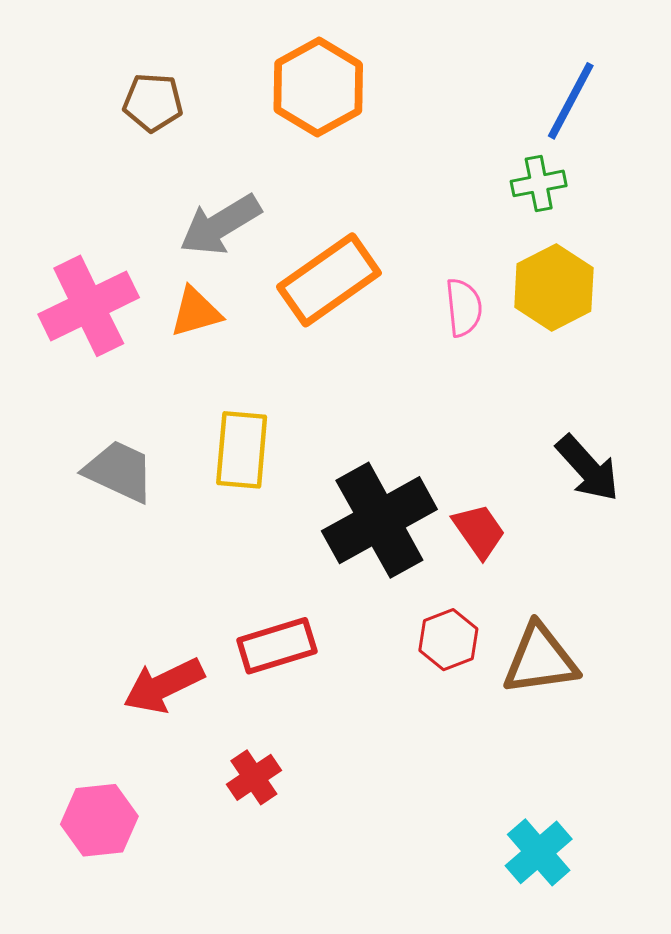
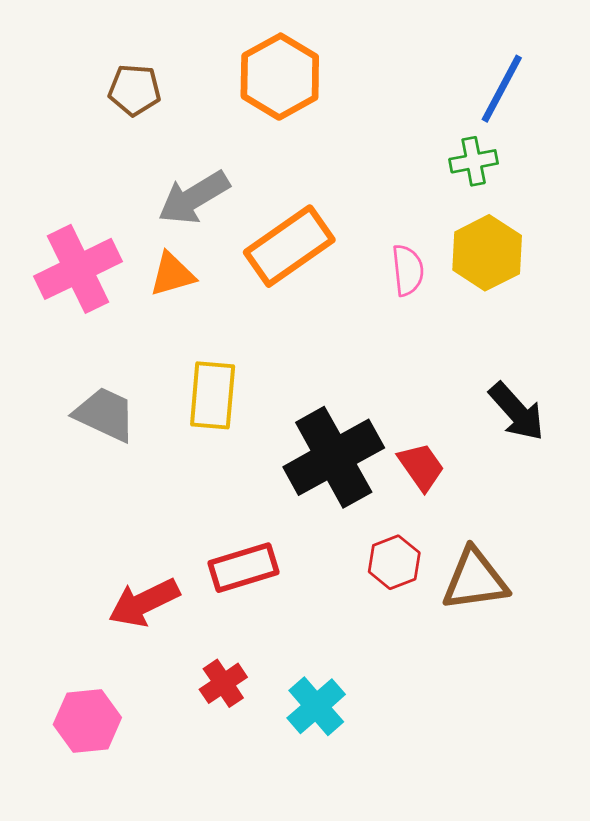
cyan cross: (539, 852) -> (316, 706), moved

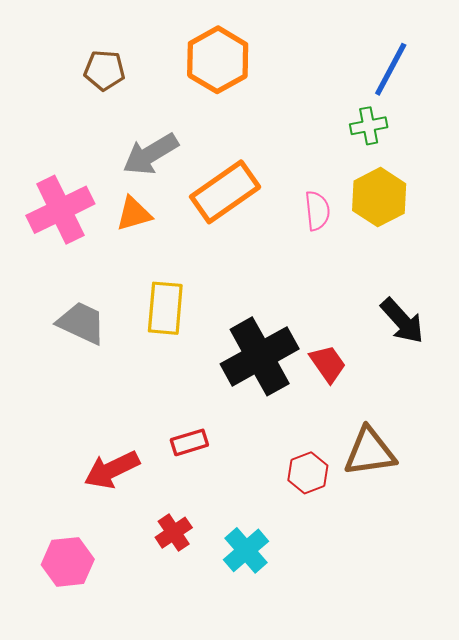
red hexagon: (394, 562) -> (308, 473), moved
red rectangle: (244, 568) -> (189, 442), size x0.7

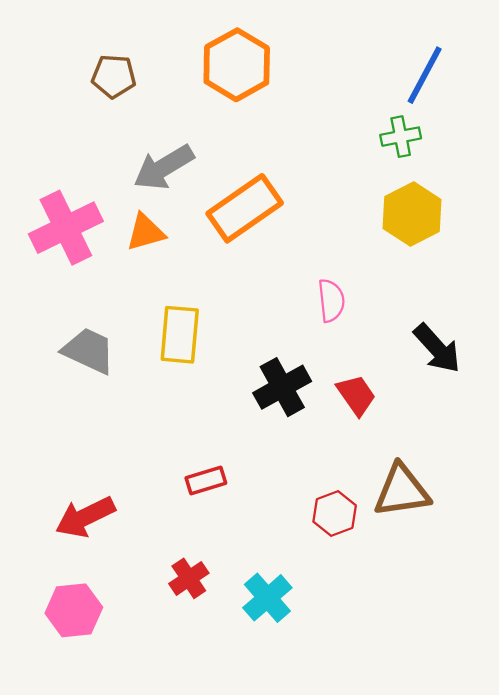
pink semicircle: (317, 211) -> (331, 301), moved
black cross: (260, 356) -> (282, 387), size x0.7
red arrow: (112, 470) -> (85, 517), moved

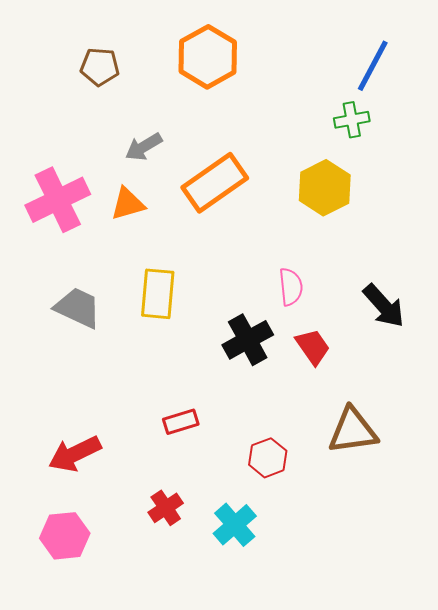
gray arrow: (164, 167) -> (144, 147), size x0.7
yellow hexagon: (412, 214) -> (325, 188), moved
pink semicircle: (331, 301) -> (291, 287), moved
red hexagon: (335, 514) -> (268, 458), moved

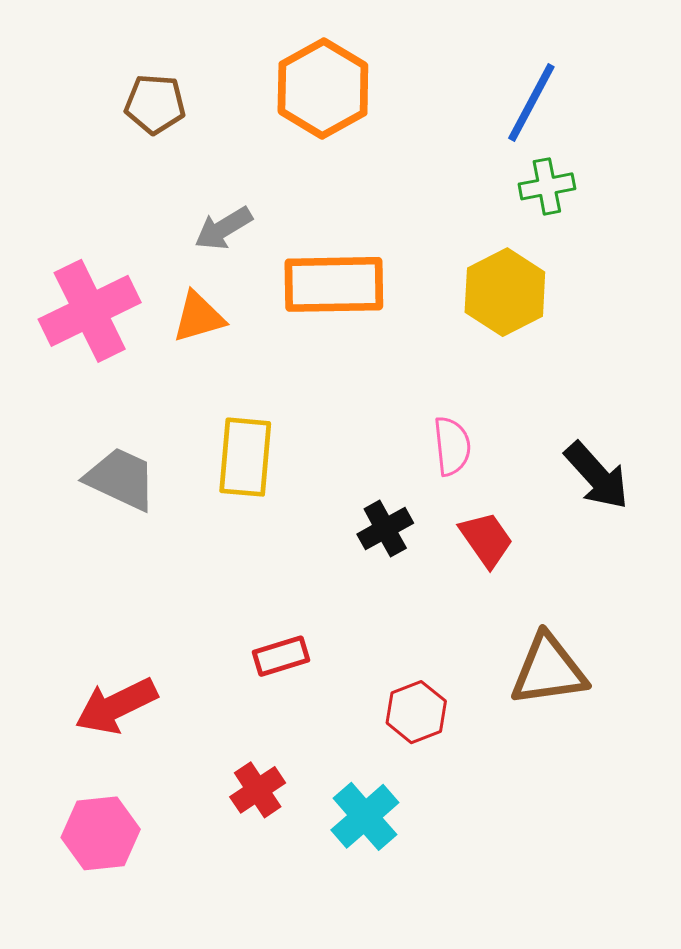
blue line: (373, 66) -> (531, 102), moved
orange rectangle: (215, 183) -> (334, 284), turned 34
black cross: (248, 340) -> (385, 529), size x0.7

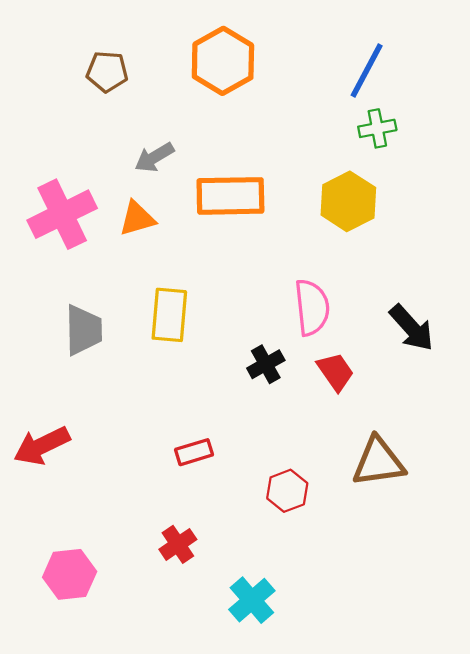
pink semicircle: (452, 446) -> (312, 307), size x1.4
gray trapezoid: (121, 479) -> (84, 330), turned 64
red arrow: (116, 706) -> (42, 446), moved
cyan cross: (365, 816) -> (252, 600), moved

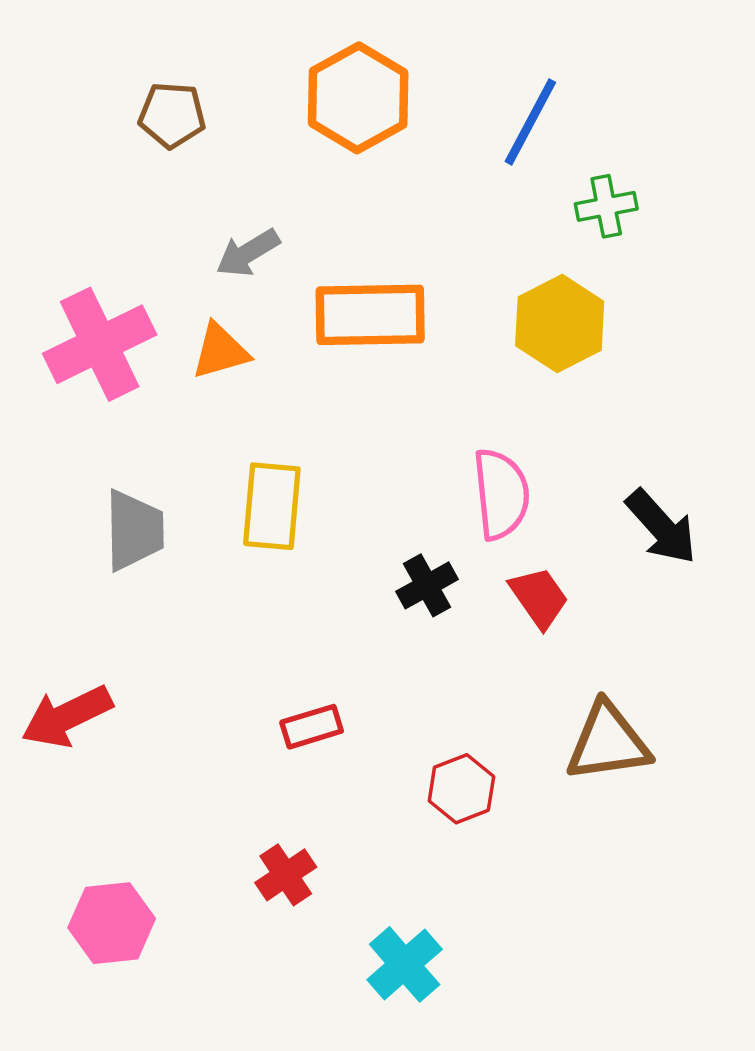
blue line: (367, 71) -> (530, 122), moved

